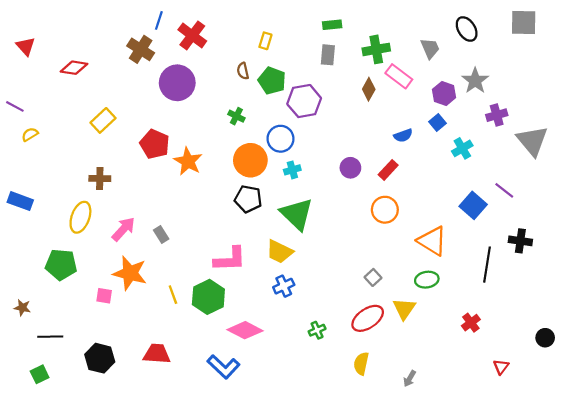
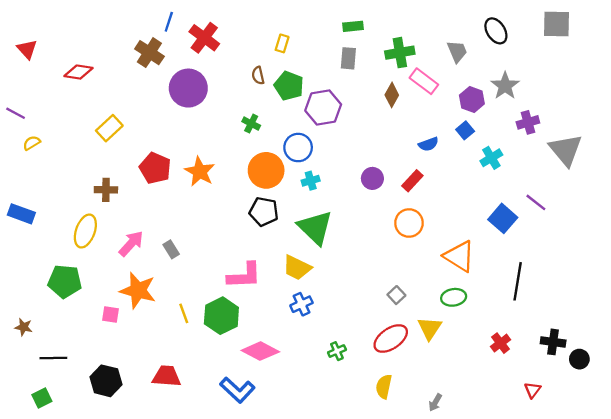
red pentagon: (155, 144) -> (155, 168), moved
black cross: (520, 241) -> (553, 342), moved

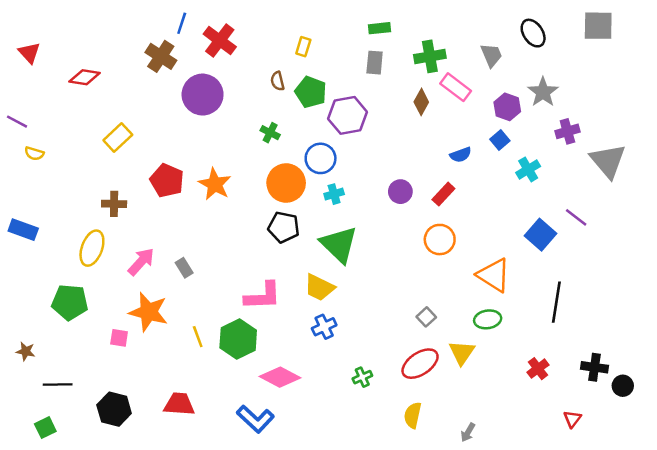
yellow semicircle: (32, 143) -> (34, 154), turned -132

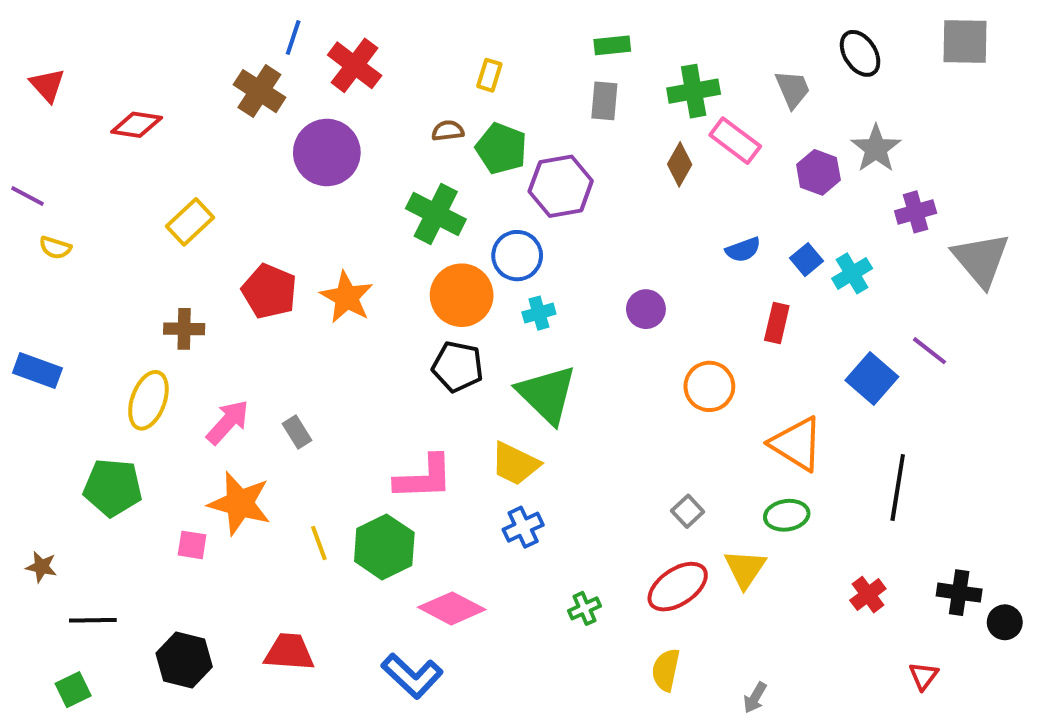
brown semicircle: (278, 81) -> (448, 131), turned 96
green cross: (270, 133) -> (436, 214), size x1.8
blue square: (500, 140) -> (807, 260), moved
red rectangle: (443, 194) -> (777, 323), moved, turned -30

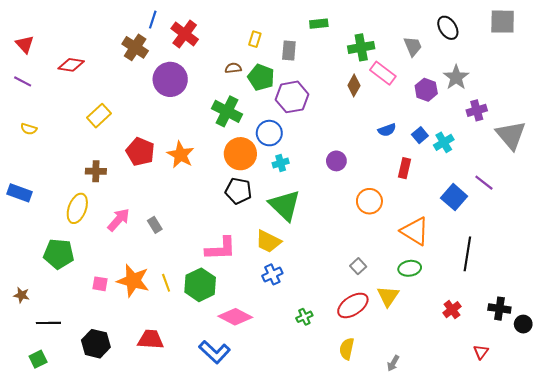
gray rectangle: (604, 101) -> (289, 50), moved
purple line: (28, 196) -> (23, 81), moved
orange star: (240, 503) -> (133, 281), moved

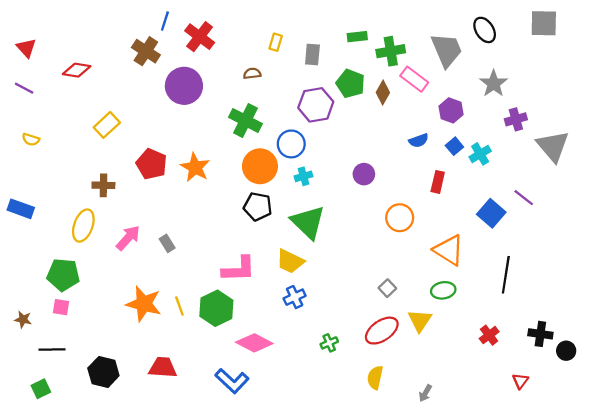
green rectangle: (319, 24) -> (357, 37), moved
gray trapezoid: (413, 46) -> (447, 50), size x1.6
green pentagon: (261, 77) -> (350, 84), moved
purple hexagon: (426, 90) -> (451, 110), moved
pink square: (100, 284) -> (61, 307), moved

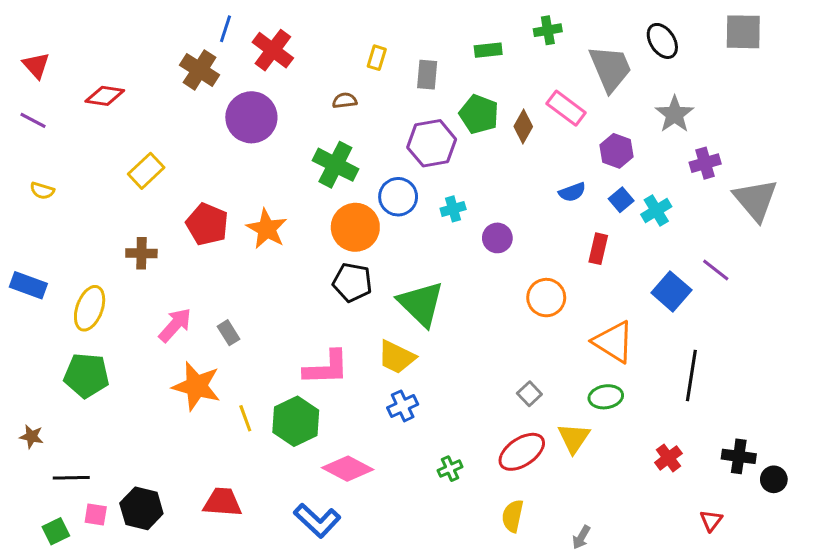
green cross: (391, 51) -> (548, 30), moved, size x0.7
cyan cross: (304, 176) -> (453, 209), moved
yellow ellipse: (83, 226) -> (90, 308), moved
orange star: (144, 304) -> (196, 386), moved
pink square: (61, 307) -> (96, 514), moved

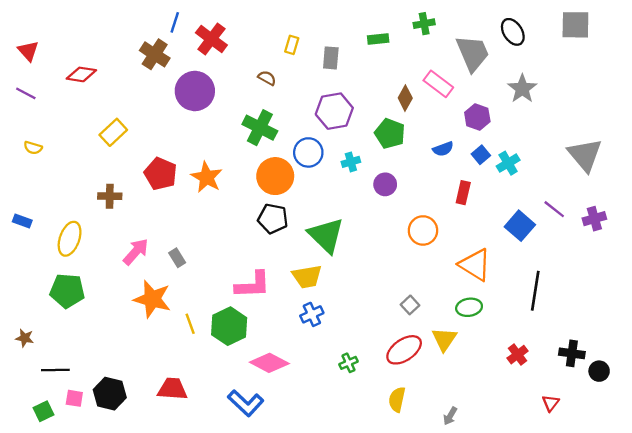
brown semicircle: (345, 101) -> (267, 78), turned 36
green pentagon: (479, 114) -> (390, 134), moved
purple cross: (705, 163) -> (594, 219), moved
blue rectangle: (28, 285) -> (22, 221), size x0.7
yellow trapezoid: (397, 357) -> (307, 277), turned -36

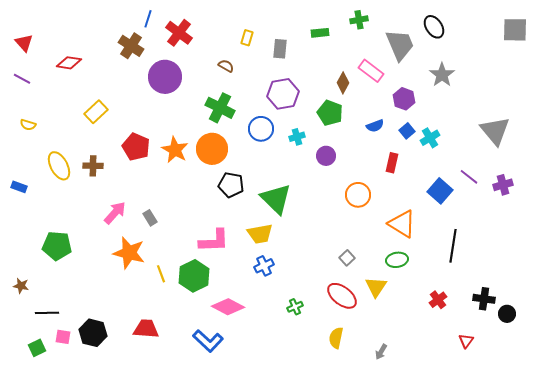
gray square: (575, 25) -> (515, 30), moved
orange circle: (275, 176) -> (212, 149), moved
yellow ellipse: (70, 239) -> (59, 166), moved, turned -48
red ellipse: (404, 350) -> (342, 296), turned 72

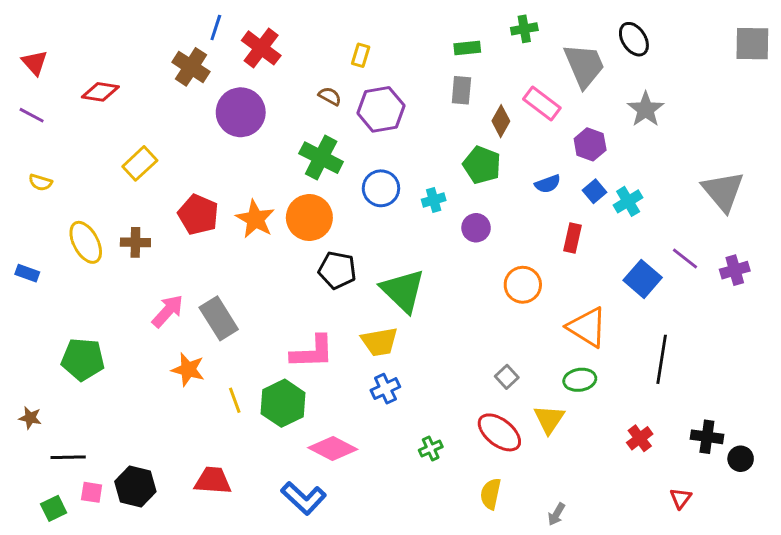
gray rectangle: (280, 49) -> (461, 90), moved
purple hexagon: (283, 94) -> (381, 109), moved
gray rectangle: (150, 218) -> (219, 318), size x1.8
orange star: (129, 253) -> (188, 370), size x0.7

